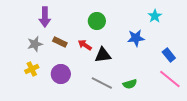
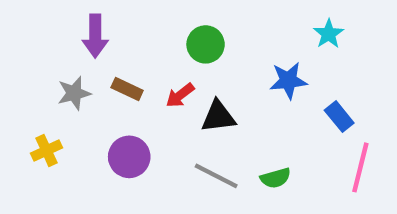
red arrow: (85, 45) -> (180, 95), turned -72
blue rectangle: (169, 55) -> (339, 117), moved
yellow cross: (32, 69) -> (46, 150), moved
pink line: (170, 79) -> (360, 167), turned 65

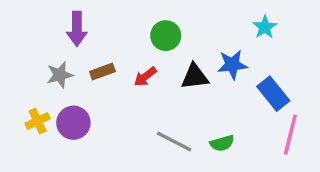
brown rectangle: (127, 89) -> (102, 71), turned -45
black triangle: (218, 117) -> (195, 77), moved
blue rectangle: (339, 117) -> (273, 94), size x1.4
purple circle: (129, 157) -> (73, 123), moved

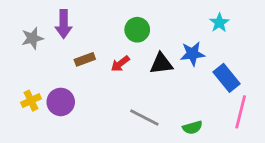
gray star: (60, 75) -> (32, 38), moved
green semicircle: (222, 143) -> (192, 127), moved

